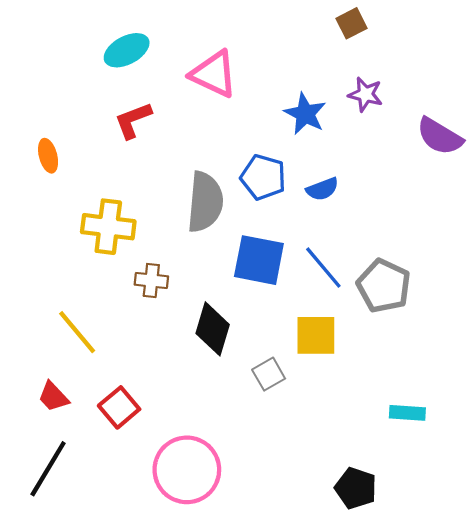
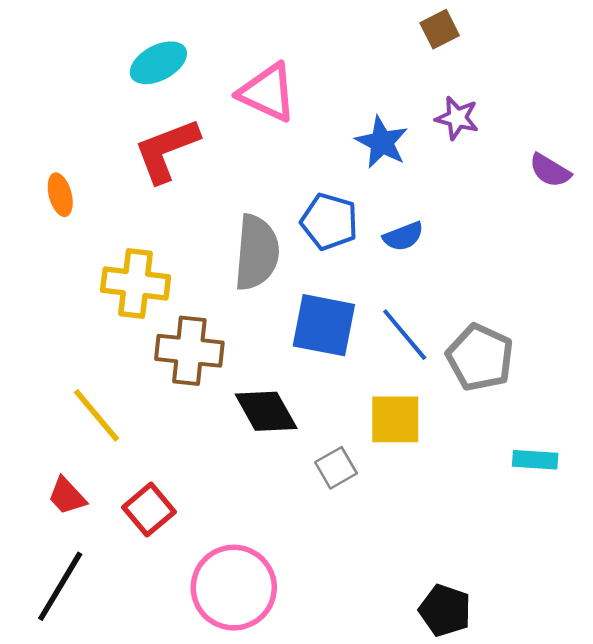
red L-shape: (133, 120) -> (166, 150), size x1.4
purple semicircle: (440, 136) -> (550, 170), size x0.7
brown cross: (151, 280) -> (189, 351), size x1.6
black diamond: (213, 329) -> (266, 411), turned -46
cyan rectangle: (407, 413) -> (535, 460), moved

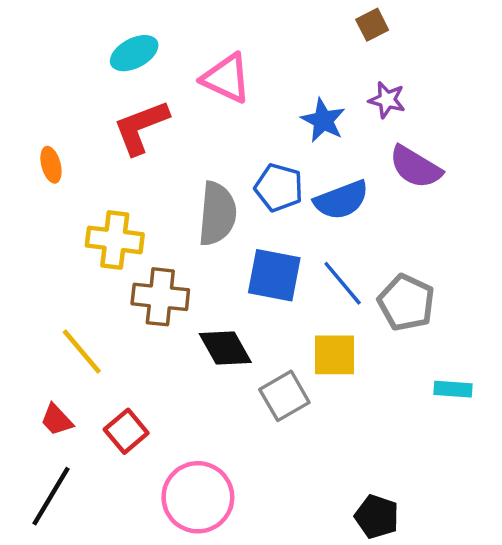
purple semicircle: (550, 170) -> (415, 167), moved, size x1.5
blue semicircle: (403, 236) -> (341, 200), size x1.6
gray square: (336, 468) -> (284, 396), size x1.4

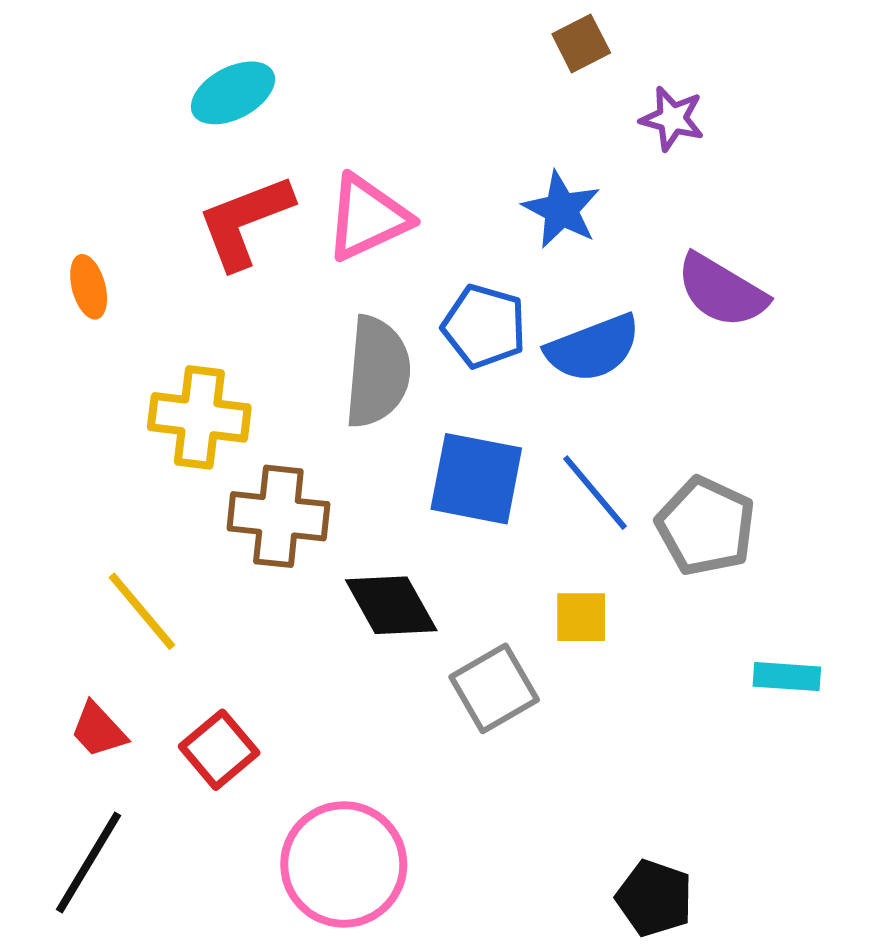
brown square: (372, 25) -> (581, 43), moved
pink triangle: (226, 78) -> (367, 218), moved, turned -50
purple star: (387, 100) -> (672, 119), moved
yellow square: (335, 355) -> (581, 617), size x0.7

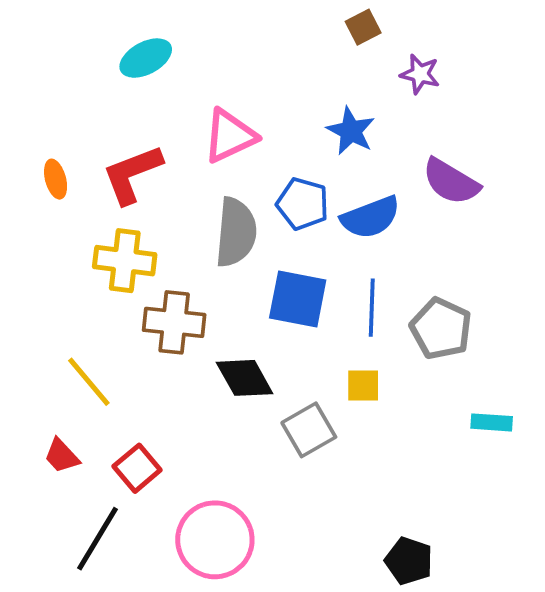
red L-shape: (245, 222) -> (132, 174), moved
blue line: (595, 493) -> (372, 308), turned 42
black line: (89, 862) -> (98, 539), moved

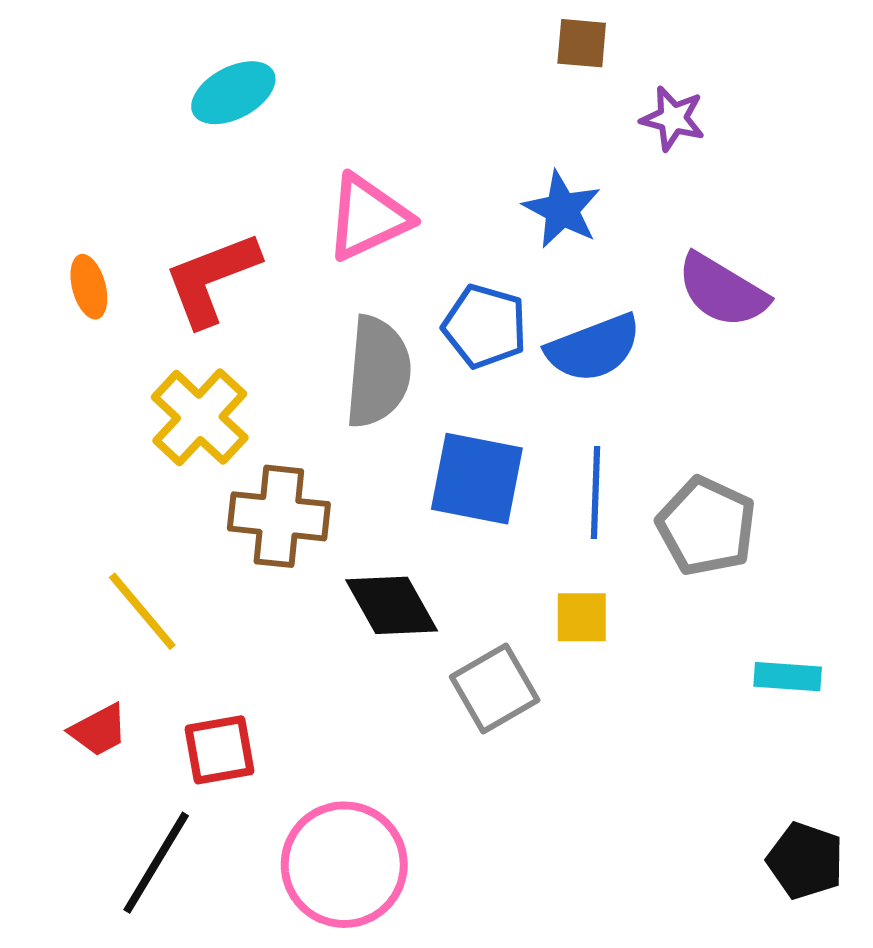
brown square: (363, 27) -> (582, 43), turned 32
yellow cross: (125, 261) -> (200, 417), turned 36
red trapezoid: (62, 456) -> (99, 730), turned -75
red square: (137, 468) -> (219, 750), turned 30
black pentagon: (409, 561) -> (805, 861), moved

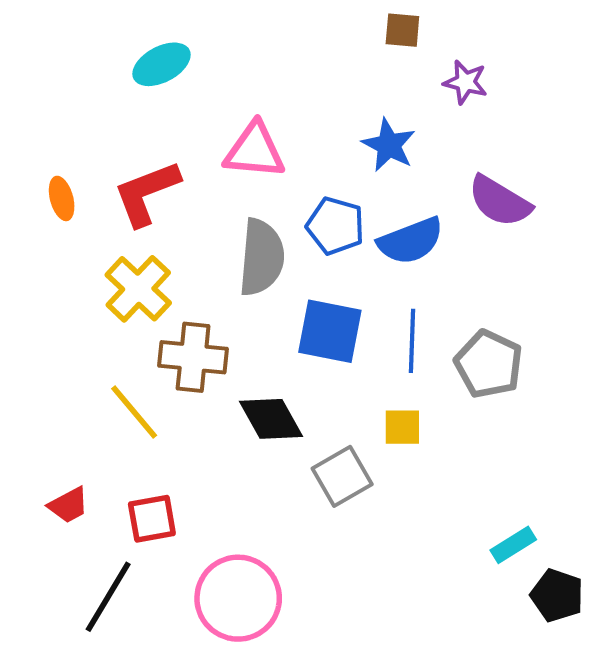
pink triangle: (368, 217) -> (255, 151), turned 30
yellow line: (142, 611) -> (134, 412), moved
cyan rectangle: (788, 677) -> (513, 545), moved, turned -36

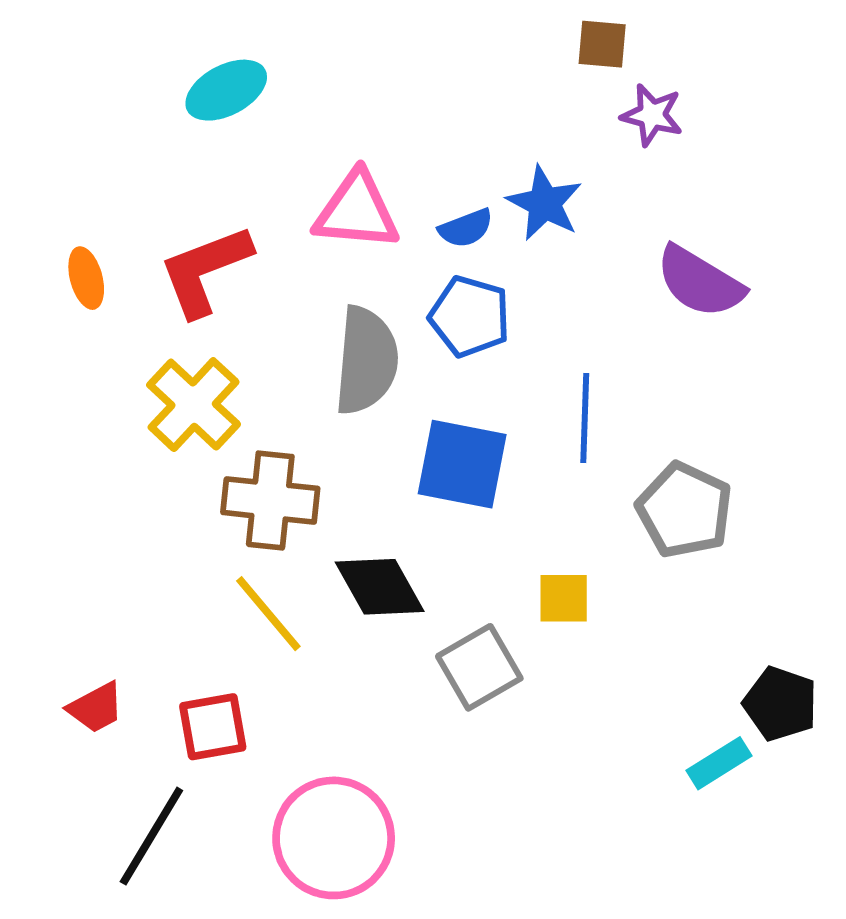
brown square: (402, 30) -> (602, 44), moved
blue semicircle: (411, 241) -> (466, 228), moved, size x0.6
blue line: (412, 341) -> (585, 418), moved
yellow line: (134, 412) -> (268, 614), moved
black pentagon: (557, 595) -> (780, 704), moved

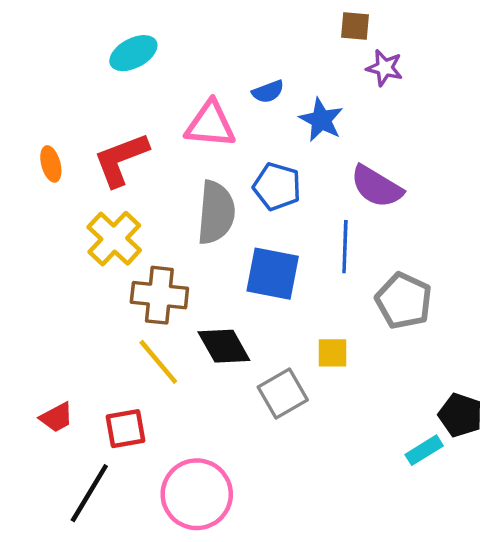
blue semicircle: (466, 228) -> (268, 92), moved
purple semicircle: (700, 282) -> (377, 187), moved

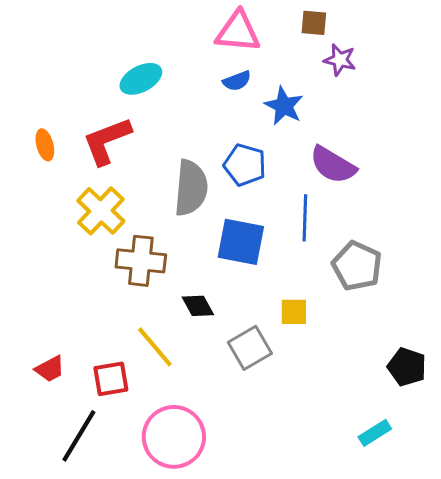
cyan ellipse: (133, 53) -> (141, 79), moved
pink triangle: (210, 124) -> (238, 32), moved
black diamond: (224, 346) -> (198, 306), size x0.7
yellow line: (158, 362) -> (155, 347), moved
cyan rectangle: (424, 450) -> (375, 433), moved

